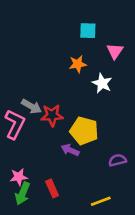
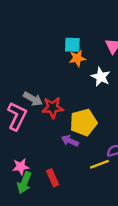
cyan square: (88, 31) -> (72, 45), moved
yellow pentagon: (84, 131) -> (83, 122), turned -30
yellow line: (101, 201) -> (99, 164), moved

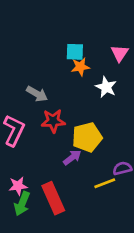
gray arrow: (33, 99) -> (37, 94), moved
purple arrow: (70, 141) -> (72, 158), turned 119
red rectangle: (53, 178) -> (53, 198), size x1.6

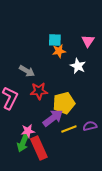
purple arrow: (72, 158) -> (53, 118), size x1.5
yellow line: (105, 183) -> (69, 129), moved
pink star: (18, 186) -> (28, 131), moved
green arrow: (22, 204) -> (23, 143), moved

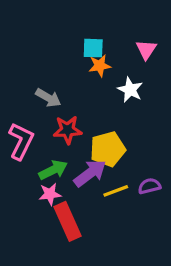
green arrow: (23, 143) -> (53, 170), moved, turned -138

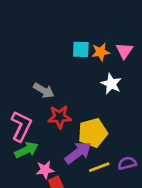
orange star: (100, 66) -> (101, 52), moved
green arrow: (53, 170) -> (26, 150), moved

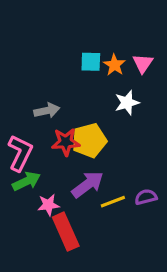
orange star: (101, 52) -> (114, 65), turned -30
white star: (111, 84) -> (127, 103), turned 30
gray arrow: (44, 90) -> (47, 111), turned -42
yellow pentagon: (93, 133) -> (89, 140), moved

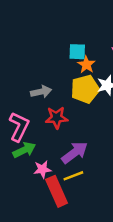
orange star: (114, 65) -> (86, 65), moved
yellow pentagon: (89, 140) -> (85, 89), moved
yellow line: (113, 202) -> (73, 176), moved

